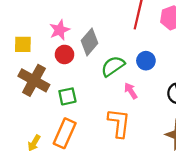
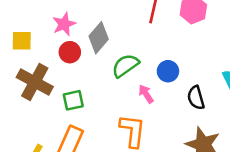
blue circle: (146, 61) -> (168, 71), moved

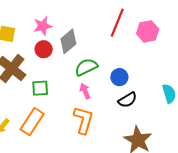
pink arrow: (146, 94) -> (85, 91), moved
black semicircle: (196, 98) -> (127, 100), moved, turned -114

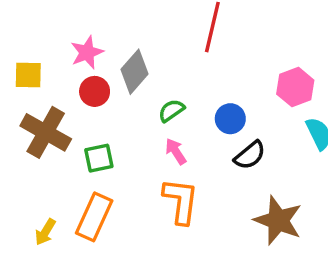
pink hexagon: (148, 31) -> (295, 87), moved
green semicircle: (86, 67) -> (171, 110), size x0.7

